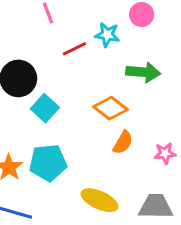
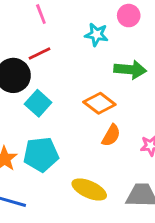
red line: (75, 49) -> (39, 54), moved

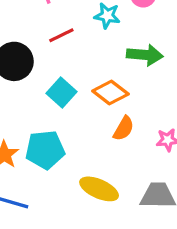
red line: (39, 54) -> (61, 35), moved
cyan square: (38, 103) -> (61, 92), moved

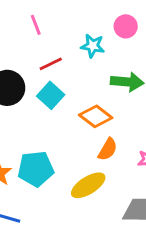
cyan square: (61, 92) -> (51, 95), moved
yellow ellipse: (99, 189) -> (88, 185), moved, turned -56

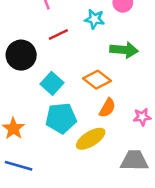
cyan square: (51, 95) -> (52, 83), moved
cyan pentagon: (36, 169) -> (61, 118), moved

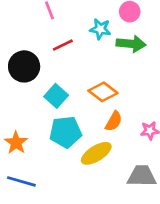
green arrow: (124, 50) -> (131, 44), moved

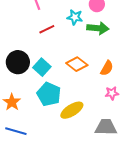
black circle: (24, 66) -> (18, 62), moved
orange semicircle: (114, 121) -> (107, 68), moved
cyan pentagon: (66, 132) -> (49, 94), turned 30

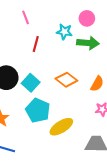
red line: (47, 29) -> (36, 44), turned -49

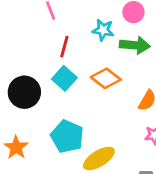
orange diamond: (66, 80) -> (106, 78), moved
cyan square: (31, 83) -> (64, 78), moved

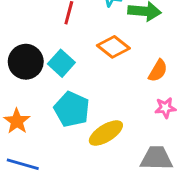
cyan square: (64, 78) -> (61, 63), moved

